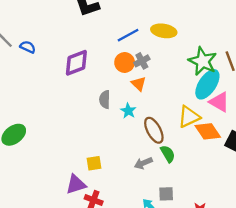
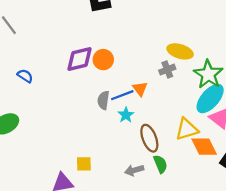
yellow ellipse: (164, 31) -> (180, 51), moved
blue line: (128, 35) -> (122, 95), moved
blue semicircle: (28, 47) -> (25, 76), moved
gray cross: (142, 61) -> (167, 70), moved
orange circle: (125, 62) -> (103, 60), moved

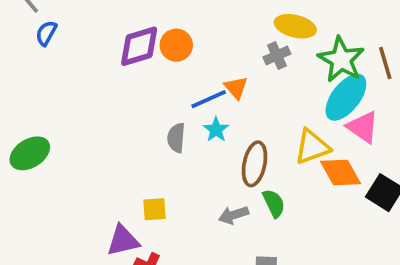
blue semicircle: (25, 76) -> (46, 33), moved, turned -91
gray semicircle: (103, 100) -> (176, 138), moved
brown ellipse: (149, 138) -> (255, 164), turned 36

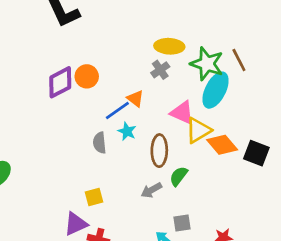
pink triangle: (363, 127) -> (182, 113), moved
green semicircle: (274, 203) -> (179, 176), turned -105

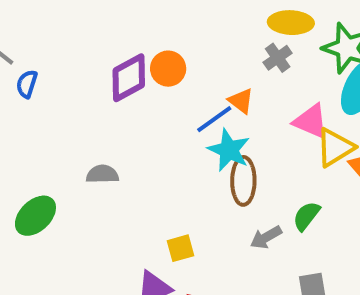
cyan star: (127, 131) -> (229, 150), size x1.5
gray semicircle: (100, 143) -> (102, 174), moved, turned 95
brown ellipse: (159, 151) -> (243, 181), moved

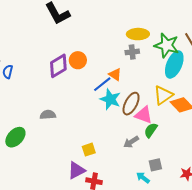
gray cross: (278, 58) -> (132, 52), turned 32
pink triangle: (311, 121) -> (144, 115), moved
brown ellipse: (243, 181) -> (131, 104), moved, turned 30

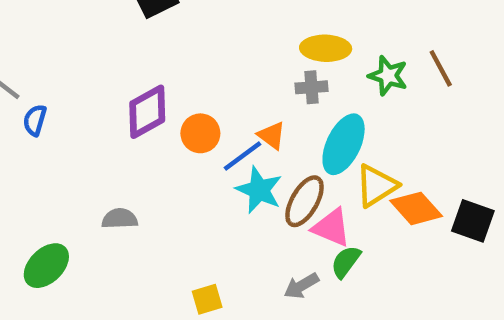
green star: (167, 45) -> (388, 76), size x0.7
orange circle: (78, 60) -> (200, 133), moved
cyan ellipse: (174, 65) -> (344, 144), moved

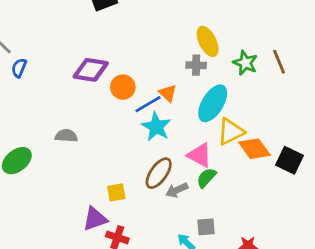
yellow ellipse: (326, 48) -> (208, 41), turned 56
purple diamond: (147, 112) -> (91, 70), turned 32
brown ellipse: (305, 201) -> (159, 173), moved

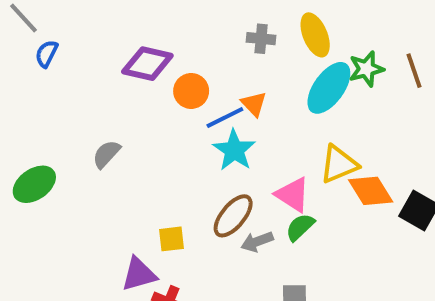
green star: (245, 63) -> (366, 69), turned 30
gray cross: (196, 65) -> (261, 39), moved
cyan ellipse: (213, 103) -> (329, 88), moved
gray semicircle: (66, 136) -> (106, 154), turned -55

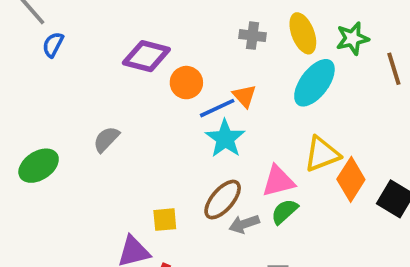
green star: (366, 69) -> (352, 38), moved
orange diamond: (371, 191) -> (351, 179), turned 63
pink triangle: (293, 195) -> (278, 181), turned -48

